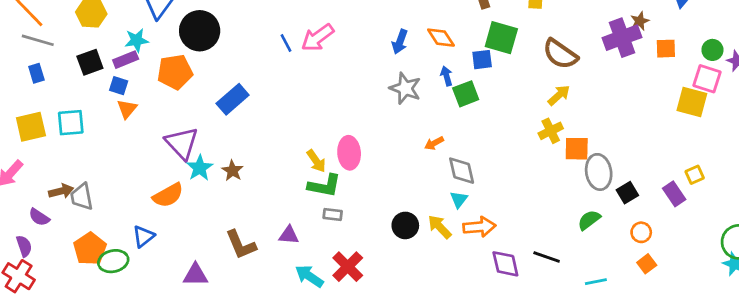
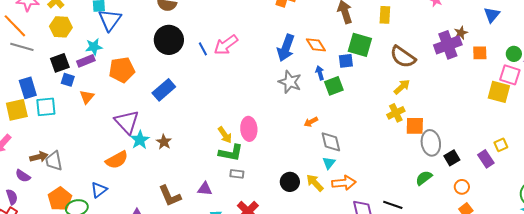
black circle: (200, 31) -> (169, 40), moved
blue arrow: (400, 42) -> (286, 48), size x1.5
blue rectangle: (36, 73) -> (28, 88), moved, size x1.5
blue square: (119, 86) -> (68, 80), moved

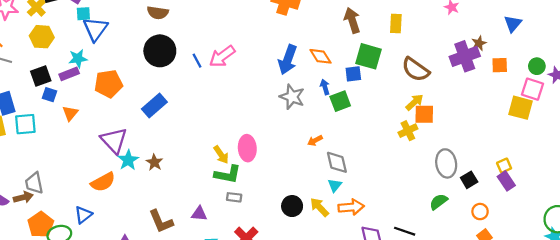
orange square: (415, 126) -> (424, 114), moved
yellow square: (501, 145) -> (504, 166), moved
brown arrow: (39, 157) -> (23, 197), moved

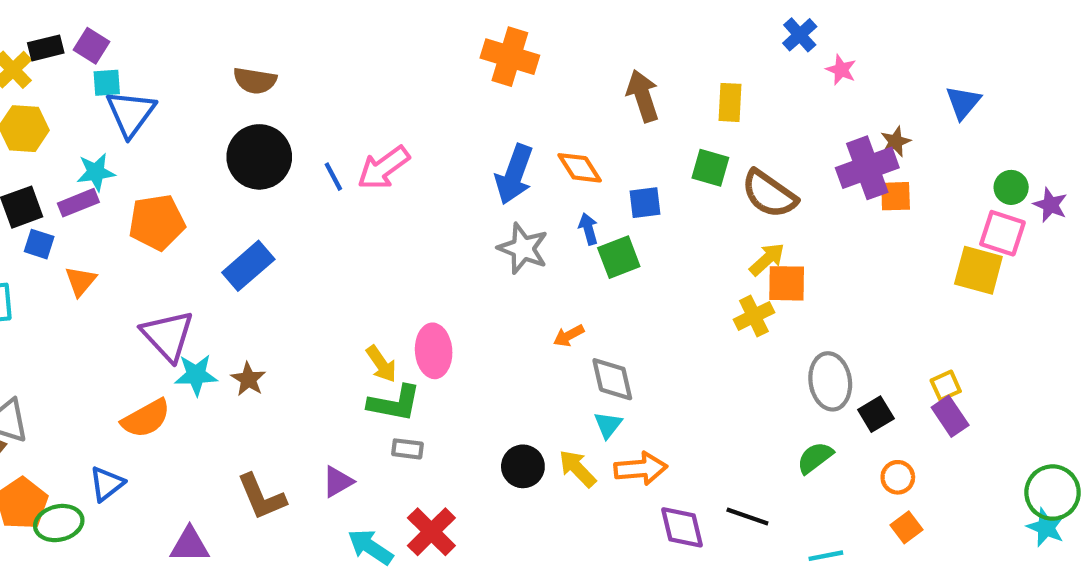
green square: (369, 56) -> (710, 168), moved, size x0.7
orange square: (500, 65) -> (896, 196), moved
cyan star: (128, 160) -> (196, 375), turned 30
purple triangle: (199, 214) -> (338, 482), turned -35

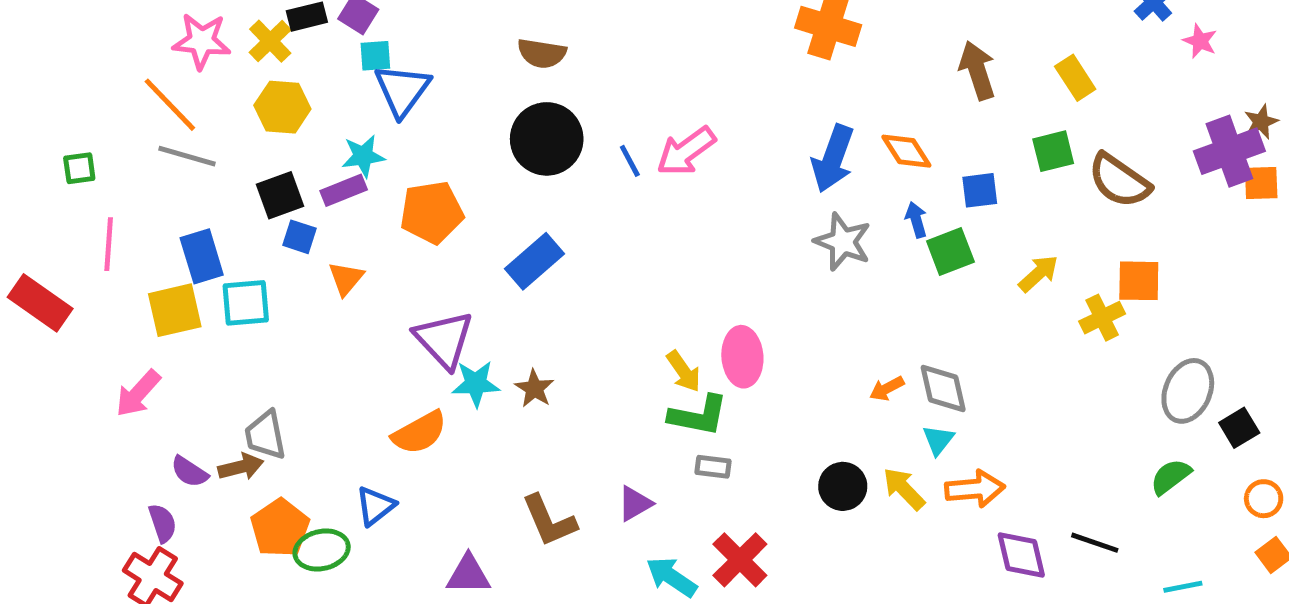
yellow rectangle: (730, 102) -> (1075, 78), turned -36
green square: (710, 168) -> (1053, 151), turned -30
yellow arrow: (767, 259) -> (1038, 274), moved
orange arrow: (569, 336) -> (887, 389), moved
gray ellipse: (830, 381) -> (1188, 391), turned 32

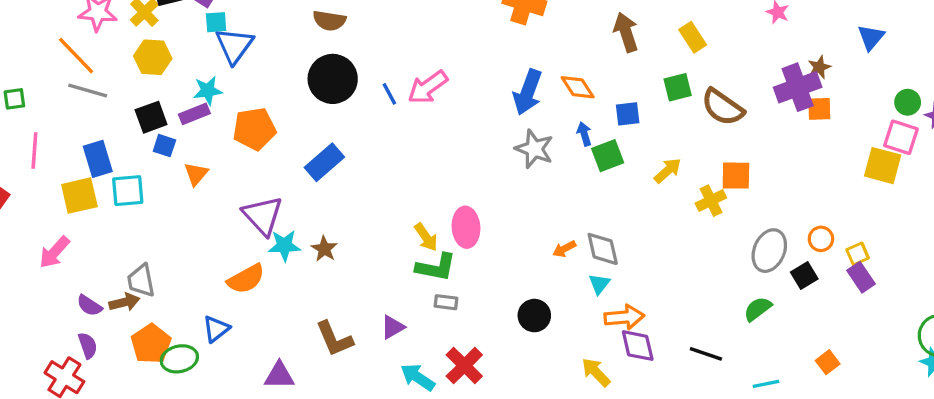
yellow arrow: (904, 489) -> (596, 372), moved
orange circle: (1264, 499) -> (821, 239), moved
purple semicircle: (163, 523) -> (88, 346), moved
purple diamond: (1021, 555) -> (638, 346), moved

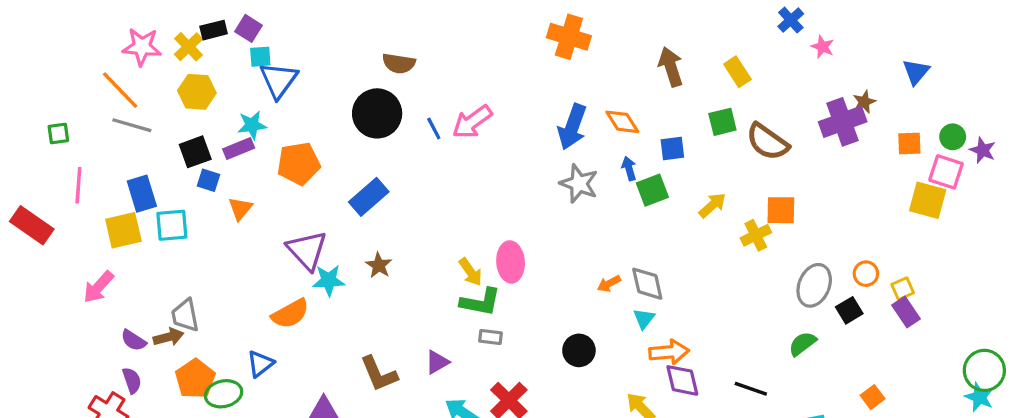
brown semicircle: (329, 21) -> (399, 63), moved
orange square: (819, 109) -> (909, 143), moved
brown star: (324, 249) -> (379, 265), moved

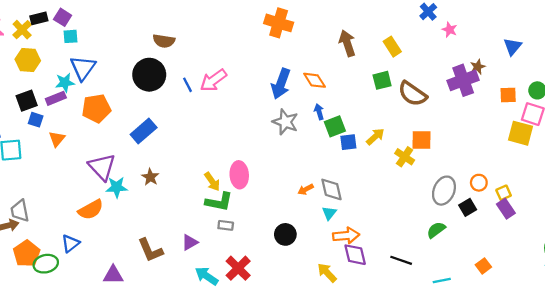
blue triangle: (279, 80) -> (83, 68), moved
blue square: (672, 149) -> (348, 142), moved
yellow cross: (756, 235) -> (405, 157), turned -30

